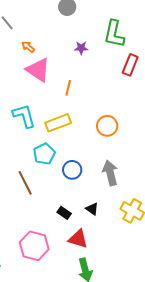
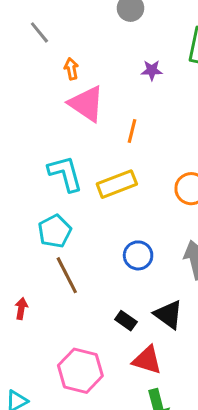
orange arrow: (28, 47) -> (71, 69), turned 40
cyan pentagon: (44, 154) -> (55, 231), moved
black triangle: (92, 209) -> (168, 315), size x1.5

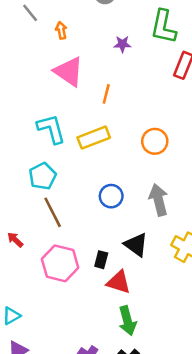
orange arrow: (71, 69) -> (61, 30), moved
red arrow: (21, 309) -> (15, 240), turned -56
black rectangle: (126, 321) -> (101, 260), moved, turned 70
pink hexagon: (80, 371) -> (60, 263), moved

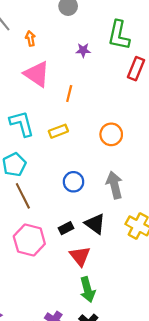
yellow rectangle: (94, 138) -> (58, 131), size x0.7
black rectangle: (101, 260) -> (66, 228), moved, turned 48
red triangle: (119, 282) -> (80, 256), turned 35

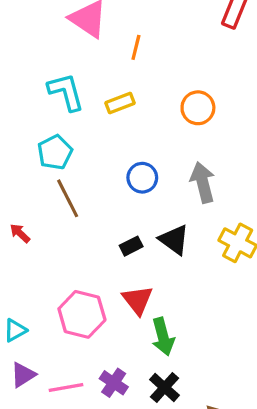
pink hexagon: (29, 240) -> (82, 314), moved
red triangle: (80, 256) -> (138, 300), moved

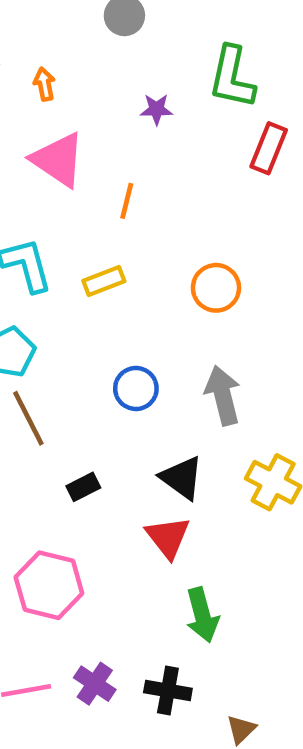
black rectangle: (131, 246) -> (83, 487), moved
red triangle: (138, 300) -> (168, 537), moved
green arrow: (163, 337) -> (202, 615), moved
black cross: (165, 387) -> (168, 691), turned -32

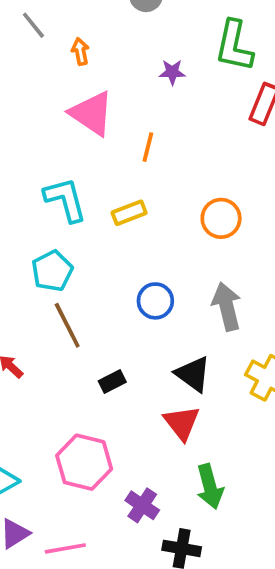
purple cross: (95, 684) -> (142, 505), moved

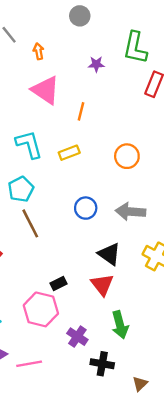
gray arrow: (227, 307) -> (130, 212), turned -72
black rectangle: (112, 382) -> (59, 284), moved

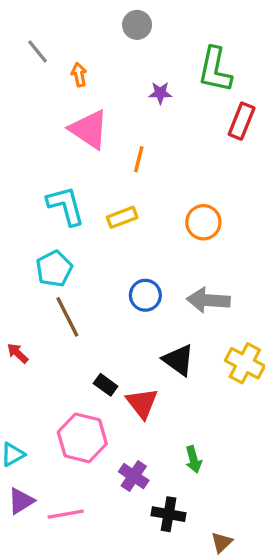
black rectangle: (59, 284) -> (106, 385), moved, turned 63
red triangle: (102, 285) -> (142, 403), moved
green arrow: (120, 325) -> (193, 459), size x0.7

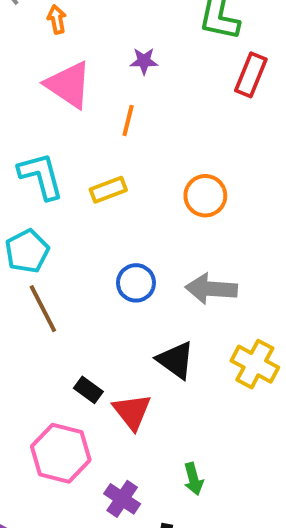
purple star: (160, 93) -> (144, 61), moved

